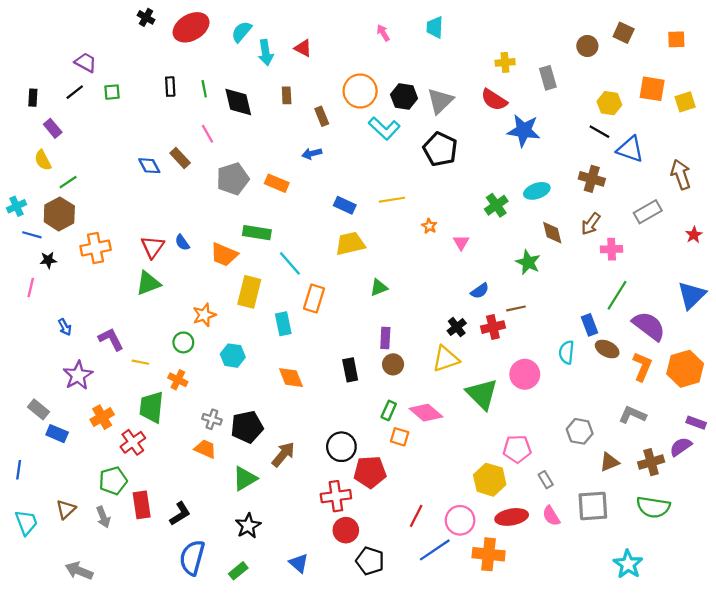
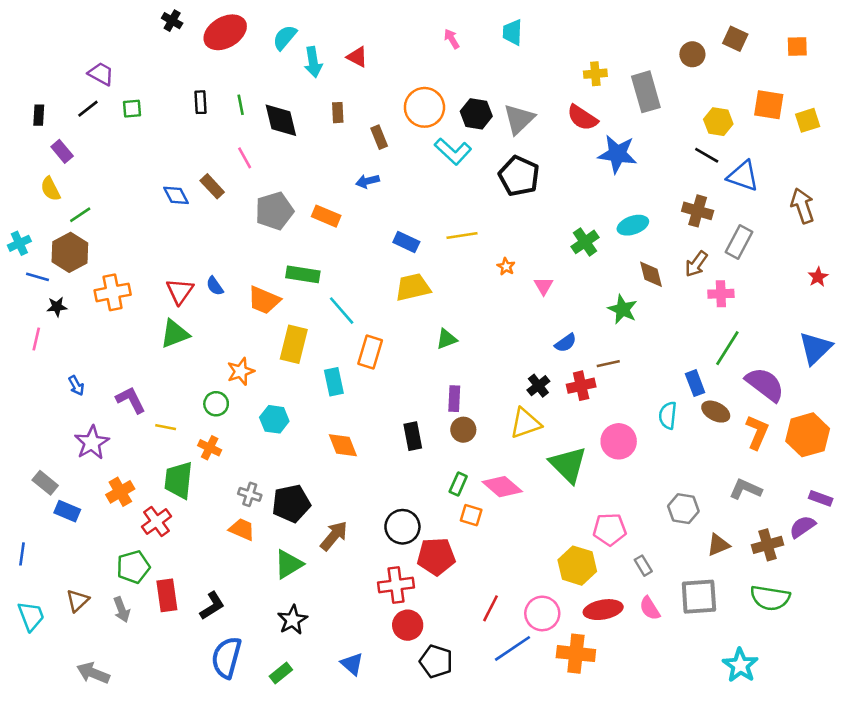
gray rectangle: (548, 78) -> (646, 92), size x1.4
gray rectangle: (648, 212) -> (739, 242), moved, turned -32

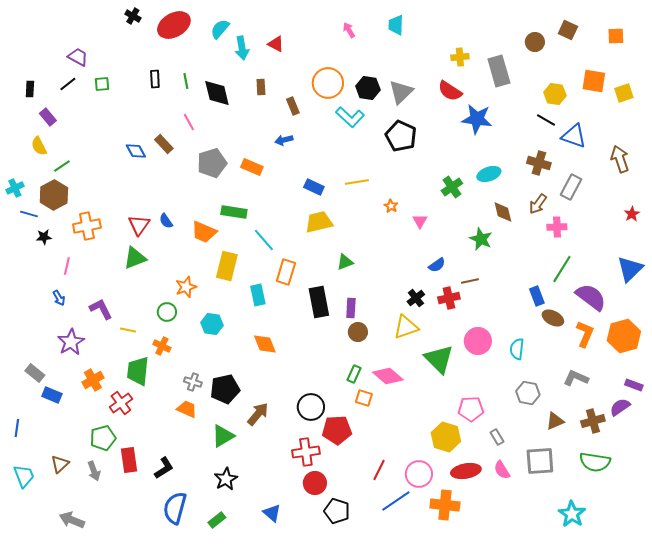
pink line: (36, 339) -> (67, 266), moved
cyan semicircle: (668, 415) -> (517, 349), moved
black rectangle: (413, 436) -> (319, 302), moved, size x1.4

